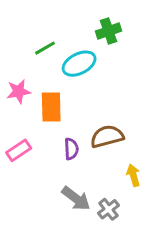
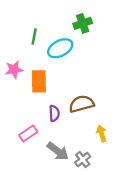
green line: (45, 48) -> (34, 36), turned -49
pink rectangle: (19, 150) -> (28, 133), moved

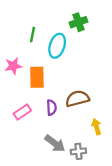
cyan ellipse: (60, 48) -> (57, 46), turned -45
pink rectangle: (28, 133) -> (22, 112), moved
gray cross: (83, 159) -> (78, 151), turned 32

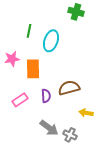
green cross: (78, 22) -> (76, 12), moved, turned 35
yellow arrow: (96, 127) -> (86, 113), turned -64
gray cross: (78, 151) -> (70, 135), turned 32

